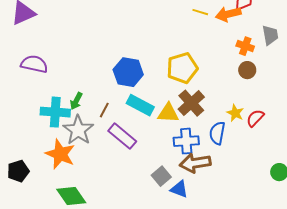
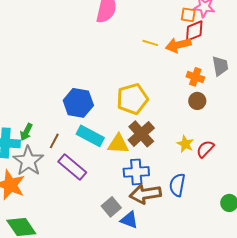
blue semicircle: (217, 133) -> (177, 185), moved

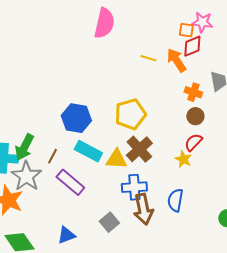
orange arrow: (178, 45) -> (176, 60), turned 70
green arrow: (26, 132) -> (24, 147), size x1.5
red semicircle: (205, 149) -> (193, 142), moved
brown arrow: (145, 194) -> (143, 209), turned -92
blue triangle: (129, 220) -> (66, 235), moved, turned -42

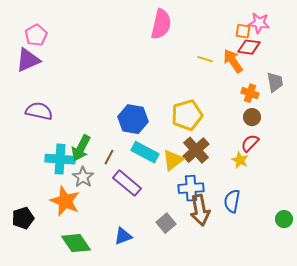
red diamond: (192, 46) -> (249, 47), turned 30
yellow triangle: (116, 159) -> (173, 160), turned -40
gray star: (26, 176) -> (83, 177), size x0.7

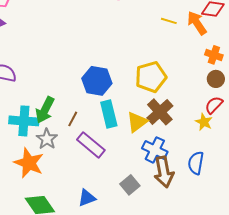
cyan rectangle: (145, 152) -> (109, 114), turned 48
blue cross: (191, 188) -> (155, 150), turned 30

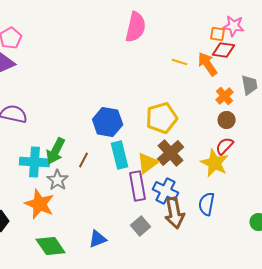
orange cross: (214, 55) -> (225, 96), turned 30
yellow star: (204, 122) -> (215, 163), size x1.6
purple rectangle: (91, 145) -> (138, 186), moved, turned 40

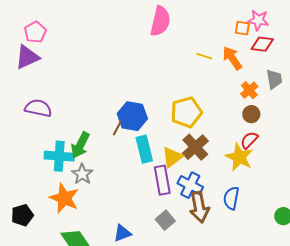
red diamond: (224, 50) -> (262, 44), moved
brown line: (84, 160) -> (117, 128), moved

